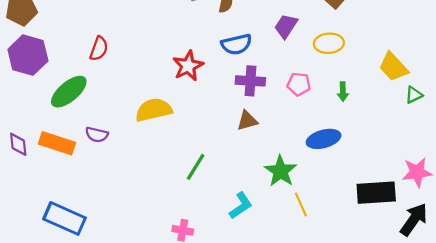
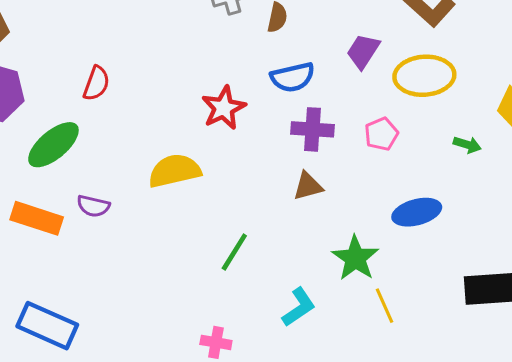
yellow ellipse: (329, 43) -> (424, 76), size x1.4
pink pentagon: (299, 84) -> (381, 134), turned -30
green arrow: (343, 92) -> (467, 145), moved, turned -72

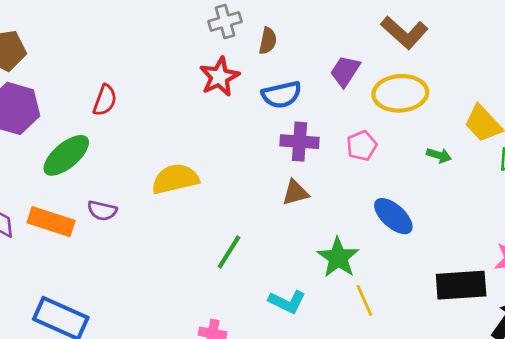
red star: (224, 108) -> (219, 77), moved
blue ellipse: (417, 212) -> (393, 216), turned 57
cyan L-shape: (299, 307) -> (287, 302), turned 60

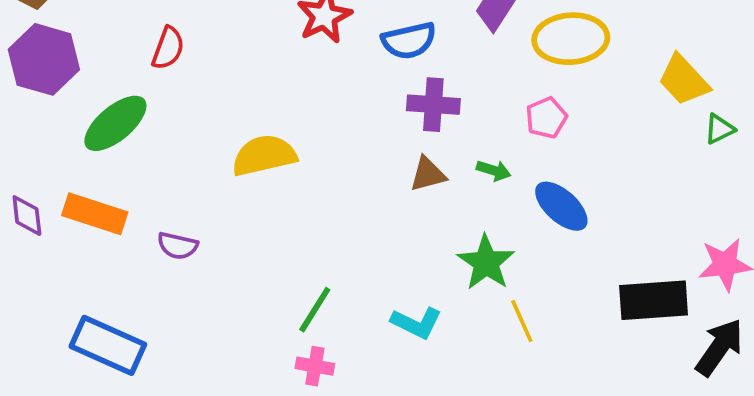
pink pentagon: (362, 146) -> (546, 118), moved
green arrow: (439, 155) -> (494, 170), moved
purple semicircle: (102, 211) -> (177, 246), moved
green line: (229, 252) -> (315, 310), moved

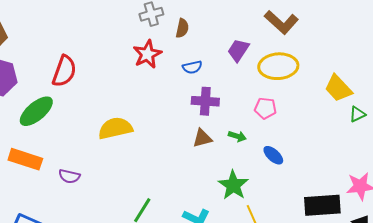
blue semicircle: (409, 41) -> (192, 67), size x0.7
red semicircle: (168, 48) -> (64, 71), size x1.4
pink pentagon: (546, 118) -> (265, 108), turned 30
blue ellipse: (561, 206) -> (273, 155), size x0.7

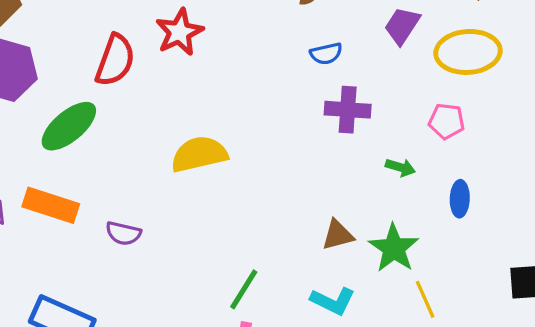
red star: (147, 54) -> (179, 32), moved
brown triangle: (202, 138) -> (338, 235), moved
blue ellipse: (273, 155) -> (460, 199), turned 50

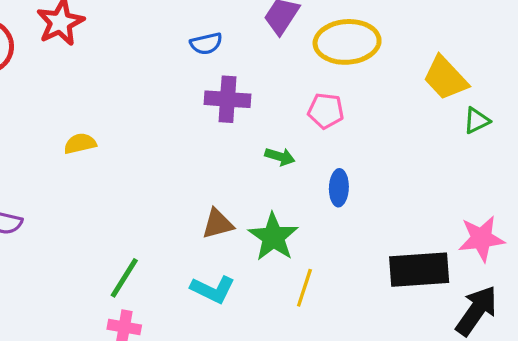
yellow semicircle: (199, 154) -> (80, 144), size x0.6
yellow line: (425, 299) -> (304, 288), turned 42

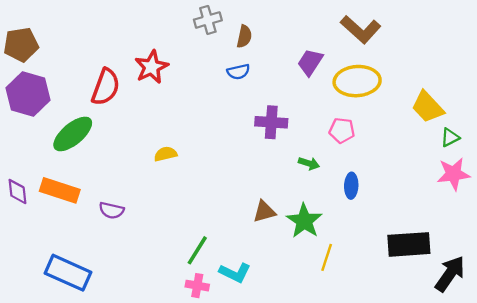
blue semicircle: (206, 44) -> (238, 72), moved
pink star: (481, 239) -> (453, 174), moved
cyan L-shape: (213, 289) -> (235, 273), moved

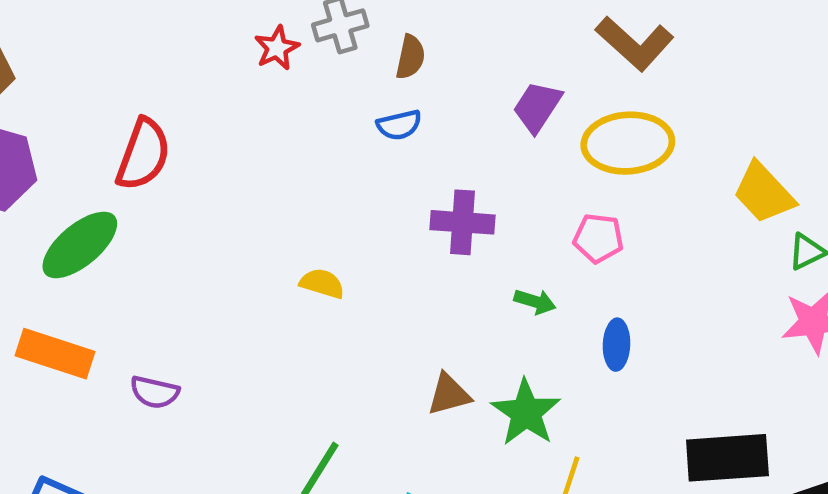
red star: (151, 67) -> (277, 48), moved, size x0.7
yellow semicircle: (166, 154) -> (322, 283), moved, turned 30

